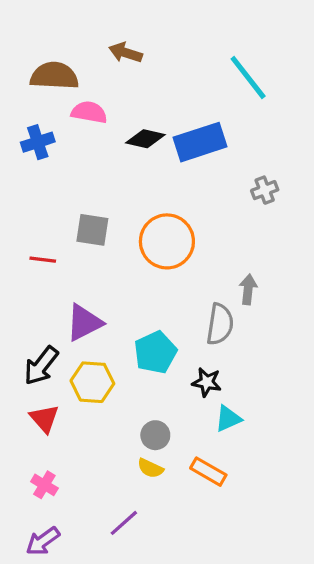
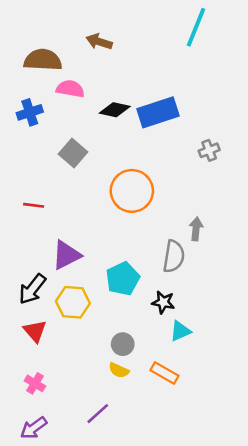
cyan line: (248, 77) -> (196, 27), moved, turned 60
gray square: (92, 230) -> (73, 153), moved, turned 32

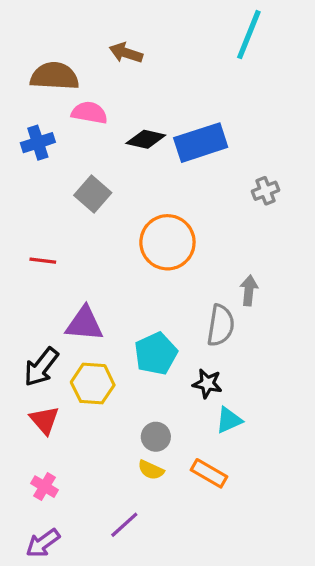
purple triangle: (66, 255) -> (84, 324), turned 32

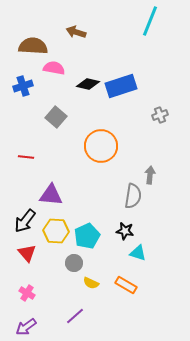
cyan pentagon: (156, 354) -> (87, 236), moved
cyan triangle: (229, 420) -> (138, 253), turned 42
gray circle: (156, 437) -> (74, 263), moved

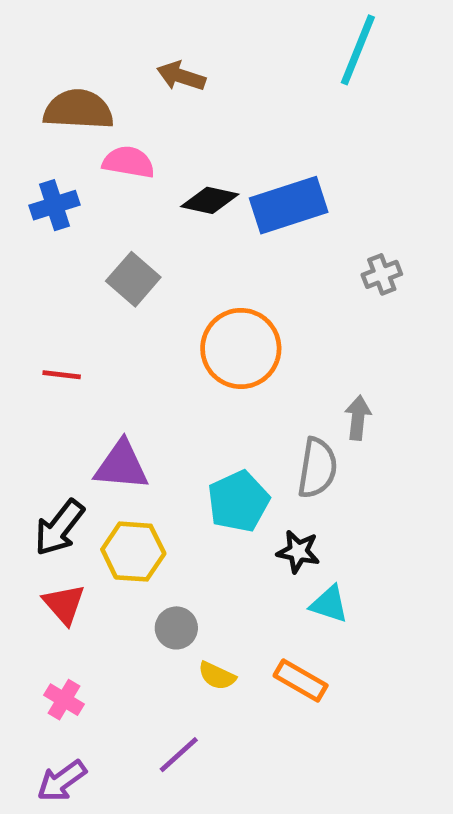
cyan pentagon: (87, 236) -> (238, 501), moved

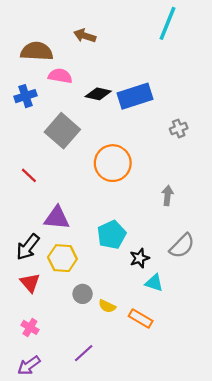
gray square: (133, 279) -> (62, 131), size x1.4
red line: (62, 375) -> (29, 175), turned 36
gray semicircle: (317, 468) -> (182, 246), moved, turned 36
black star: (298, 552) -> (140, 258), turned -30
yellow semicircle: (217, 676) -> (107, 306), moved

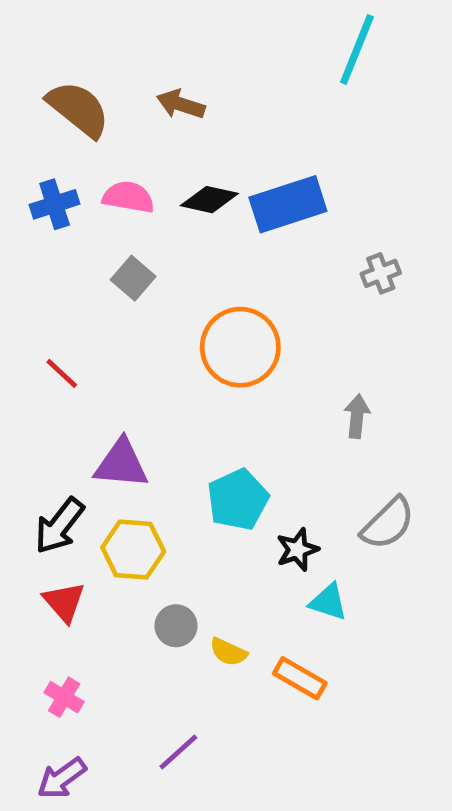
brown arrow: (85, 36) -> (181, 104), moved
brown semicircle: (37, 51) -> (78, 109), turned 36
pink semicircle: (60, 76) -> (128, 197), moved
gray square: (62, 131) -> (133, 278), size x0.6

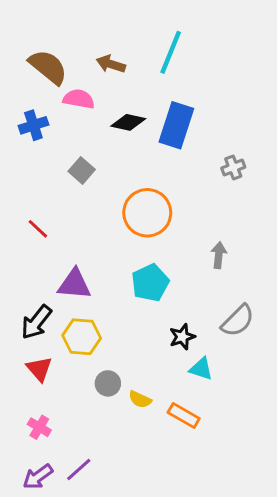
cyan line: (357, 50) -> (171, 52), moved
pink semicircle: (128, 197) -> (79, 99), moved
blue rectangle: (288, 204) -> (176, 125), turned -54
cyan pentagon: (238, 500) -> (150, 283), moved
purple line: (178, 752) -> (79, 469), moved

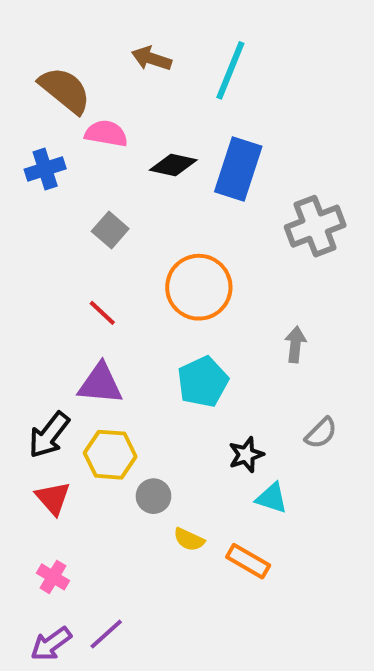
brown arrow: (111, 64) -> (152, 59), moved
gray cross: (233, 168) -> (315, 226), size x1.8
red line: (38, 229) -> (102, 313), moved
gray semicircle: (238, 321) -> (321, 433), size x0.7
gray circle: (108, 383) -> (153, 496), moved

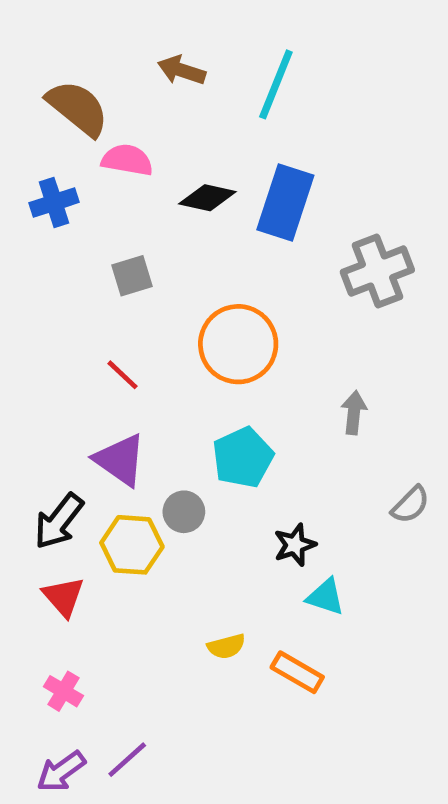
gray square: (110, 230) -> (132, 276), turned 32
purple triangle: (100, 384) -> (120, 460), turned 30
gray semicircle: (321, 433) -> (410, 505), moved
gray circle: (153, 496) -> (184, 512), moved
yellow semicircle: (189, 539) -> (226, 646), turned -40

